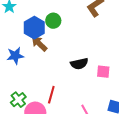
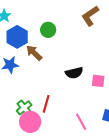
blue hexagon: (34, 28) -> (17, 37), moved
green cross: (18, 100) -> (24, 108), moved

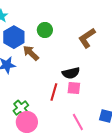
brown L-shape: (90, 16) -> (87, 38), moved
pink square: (98, 81) -> (74, 88), moved
red line: (46, 104) -> (54, 92), moved

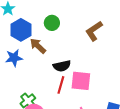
black semicircle: (71, 73) -> (62, 66), moved
pink square: (74, 88) -> (81, 81), size x1.5

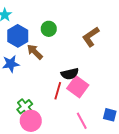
black semicircle: (62, 66) -> (70, 74), moved
pink square: (81, 81) -> (78, 87), turned 30

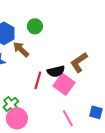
brown L-shape: (91, 37) -> (79, 62), moved
red line: (58, 91) -> (38, 80), moved

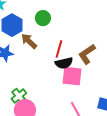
red line: (38, 80) -> (59, 49), moved
pink square: (64, 84) -> (72, 76), turned -30

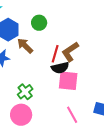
brown L-shape: (87, 54) -> (70, 52), moved
green cross: (19, 96) -> (25, 92), moved

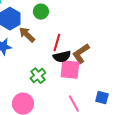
brown L-shape: (70, 52) -> (81, 54), moved
green cross: (25, 92) -> (38, 76), moved

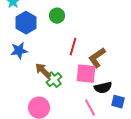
brown arrow: (27, 35) -> (43, 71), moved
black semicircle: (62, 57) -> (103, 88), moved

